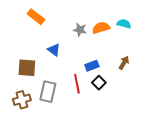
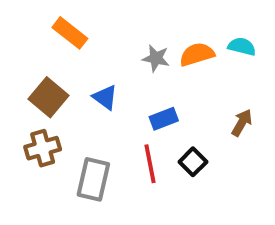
blue rectangle: (92, 66) -> (164, 119), moved
brown square: (27, 68) -> (48, 97), moved, turned 36
brown cross: (22, 100) -> (43, 148), moved

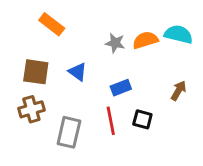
cyan semicircle: (242, 47) -> (178, 34), size x1.4
brown square: (48, 97) -> (36, 72), turned -32
black square: (193, 162) -> (142, 119), turned -30

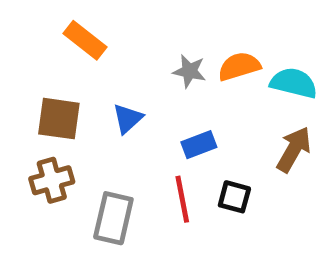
cyan semicircle: (178, 34) -> (294, 83), moved
blue triangle: (78, 72) -> (128, 119), turned 42
brown arrow: (178, 91) -> (294, 149), size x1.4

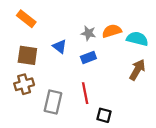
orange rectangle: (85, 40) -> (26, 19), moved
blue triangle: (128, 119) -> (60, 46), moved, turned -40
blue rectangle: (199, 145) -> (88, 58), moved
black square: (234, 197) -> (104, 115), moved

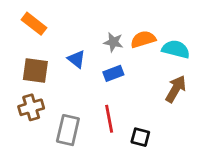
black square: (104, 115) -> (140, 137), moved

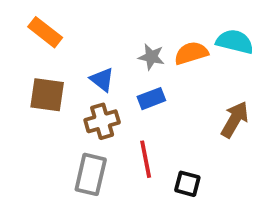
cyan semicircle: (176, 49) -> (235, 42), moved
brown cross: (31, 107) -> (102, 121), moved

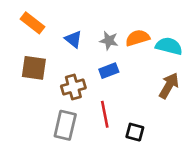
cyan semicircle: (235, 42) -> (169, 46), moved
blue triangle: (102, 80) -> (73, 39), moved

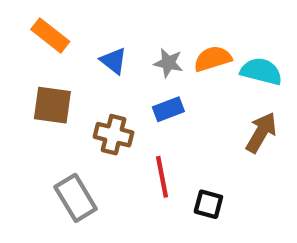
brown cross: (73, 87) -> (114, 135), turned 30
gray rectangle: (65, 125) -> (76, 198), moved, turned -44

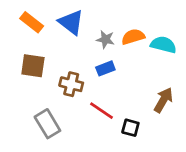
blue triangle: (114, 61) -> (71, 22), moved, size x1.5
brown arrow: (261, 133) -> (163, 100), moved
red line: (162, 177) -> (101, 111), turned -45

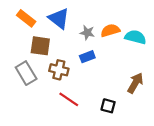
brown square: (33, 66) -> (40, 46), moved
red line: (101, 111) -> (69, 99), moved
gray rectangle: (47, 124) -> (26, 73), moved

